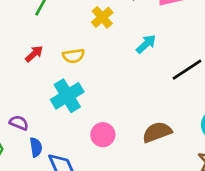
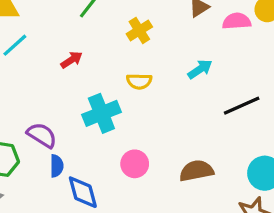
yellow cross: (102, 17) -> (139, 30), moved
yellow semicircle: (73, 56) -> (139, 81), moved
purple semicircle: (19, 123) -> (42, 135), size x1.4

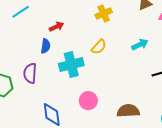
yellow semicircle: (139, 81) -> (99, 47), turned -56
purple semicircle: (42, 135) -> (30, 73), turned -126
blue semicircle: (57, 166) -> (46, 46), moved

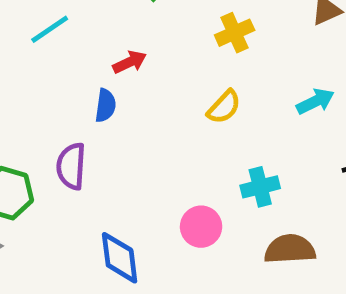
cyan cross: (71, 64) -> (260, 187), moved, size x0.7

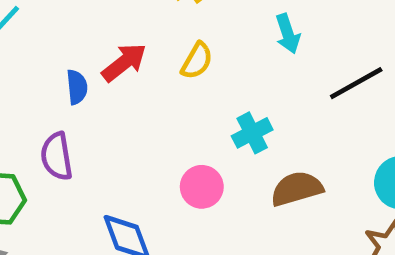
red arrow: (130, 62) -> (124, 62), moved, size x1.4
cyan arrow: (315, 101) -> (288, 34), turned 111

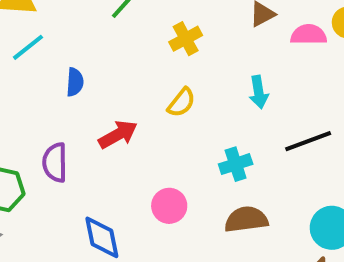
red arrow: (124, 62) -> (118, 134), moved
blue semicircle: (77, 87) -> (75, 82), moved
cyan cross: (252, 133) -> (236, 164), moved

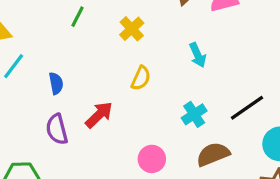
black line: (308, 141) -> (247, 108), moved
purple semicircle: (55, 162) -> (57, 129), moved

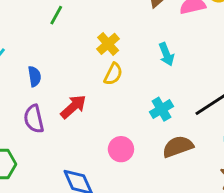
yellow cross: (132, 29) -> (108, 44), moved

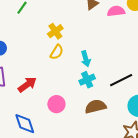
cyan arrow: (166, 54) -> (86, 59), moved
red arrow: (73, 107) -> (27, 85), moved

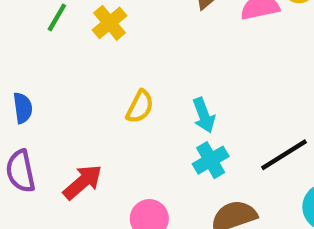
yellow cross: (55, 31) -> (110, 23), moved

